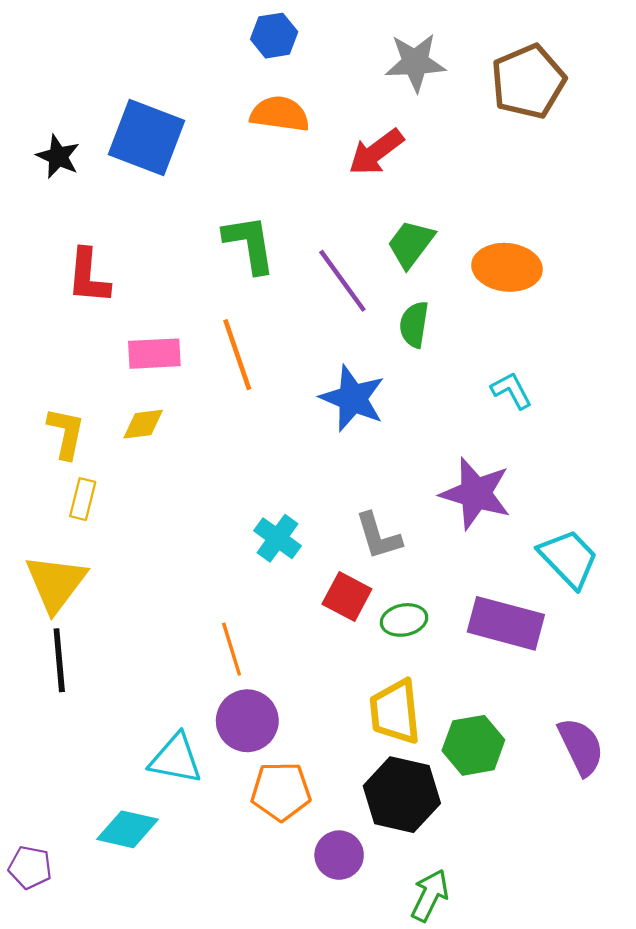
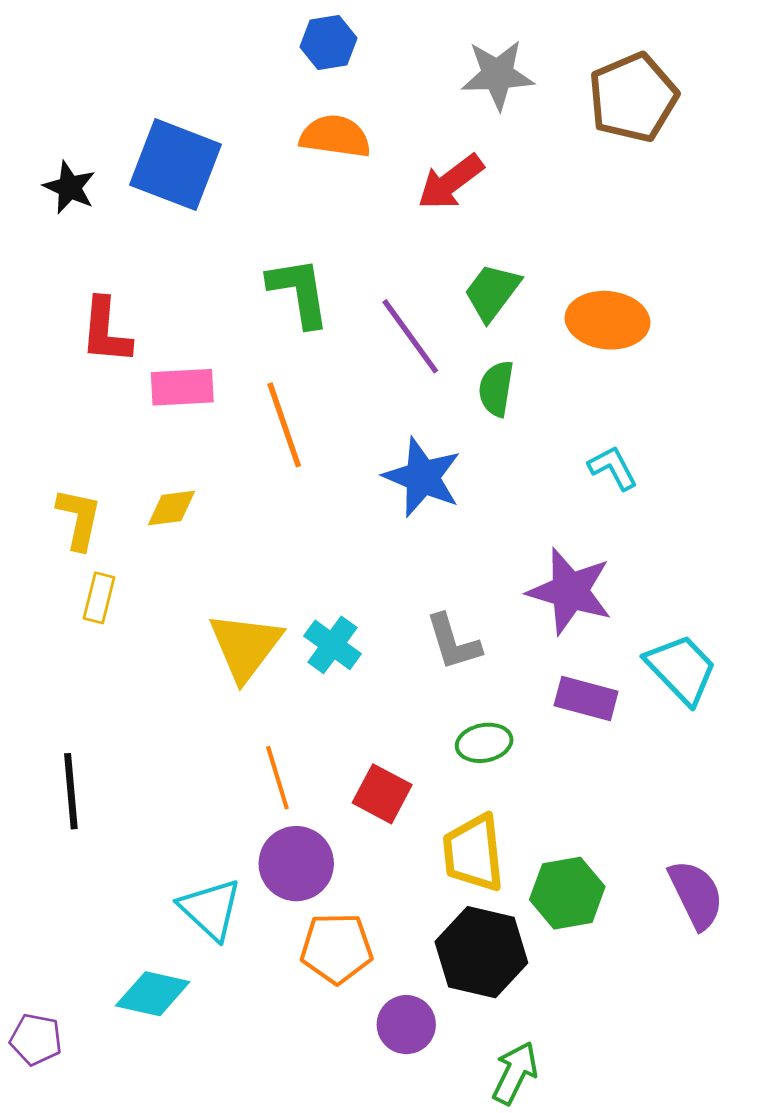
pink rectangle: (154, 354) -> (182, 387), moved
yellow triangle: (56, 583) -> (245, 646), moved
red square: (347, 596) -> (382, 794), moved
purple rectangle: (506, 623) -> (586, 699), moved, size x0.7
cyan triangle: (176, 759) -> (210, 909), turned 32

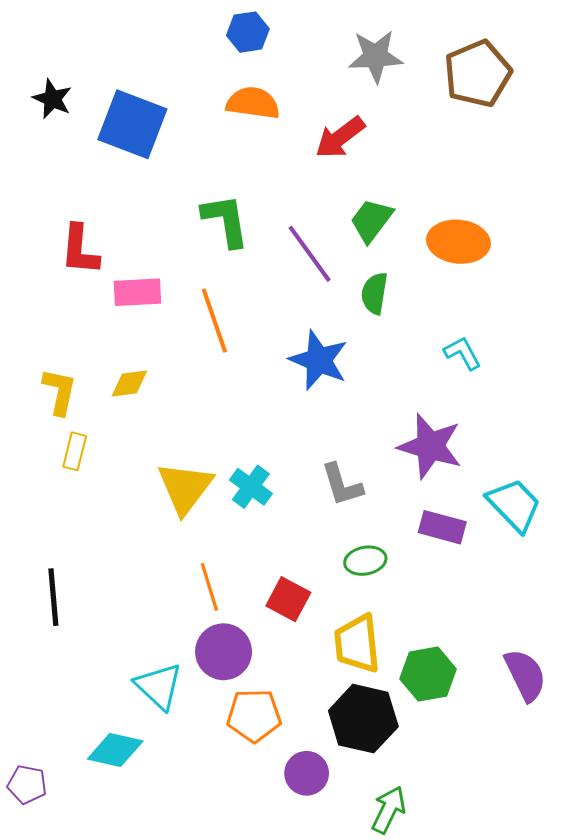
black star: (69, 187) -> (52, 99), moved

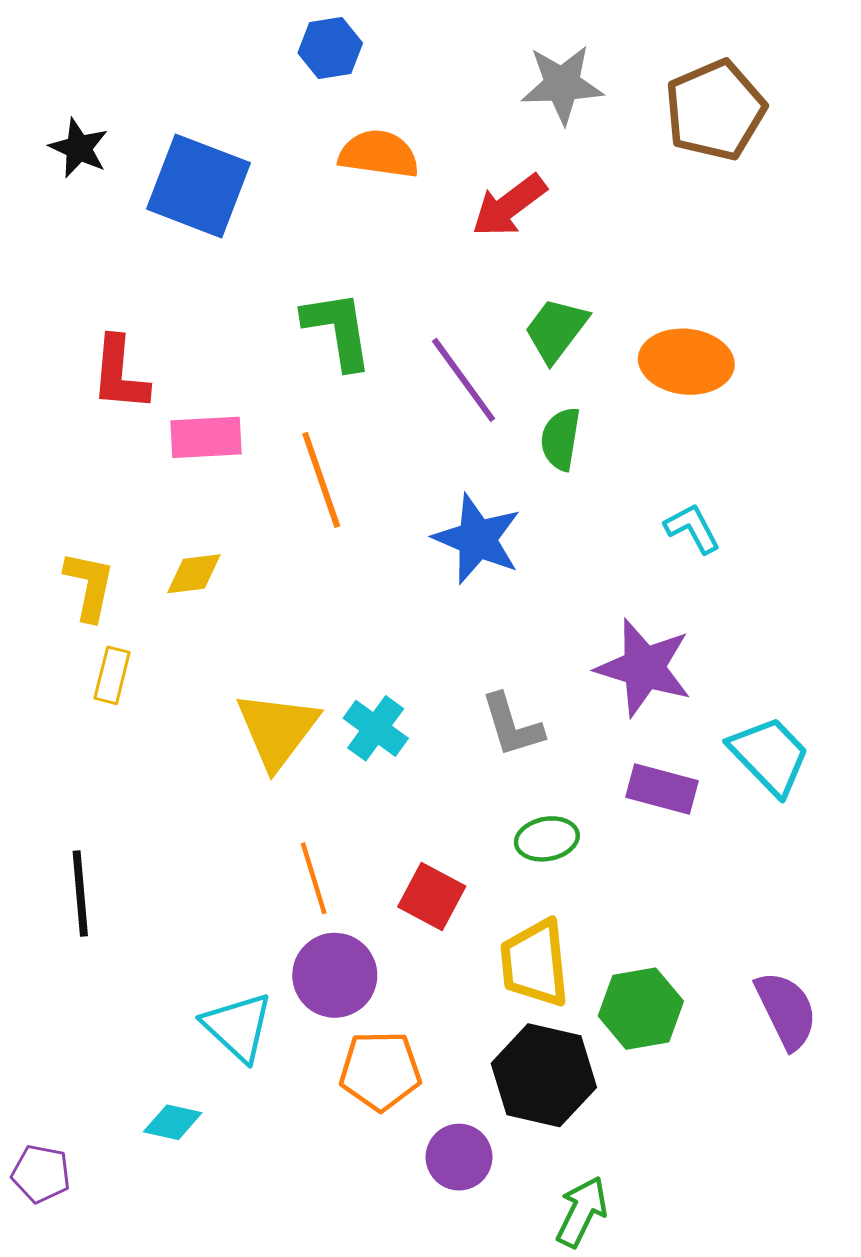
blue hexagon: (248, 32) -> (330, 48), moved
cyan diamond: (115, 750) -> (173, 1122), size x0.7

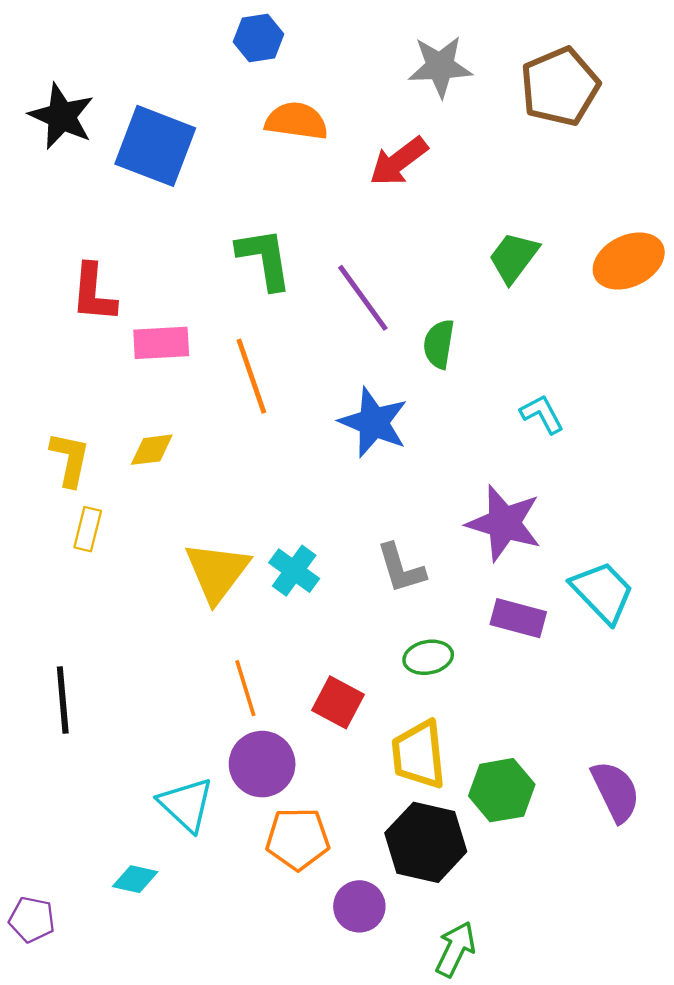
black star: (79, 148) -> (62, 116), size x1.4
green trapezoid: (556, 330) -> (514, 257), moved
orange ellipse: (686, 362) -> (629, 261), moved, turned -32

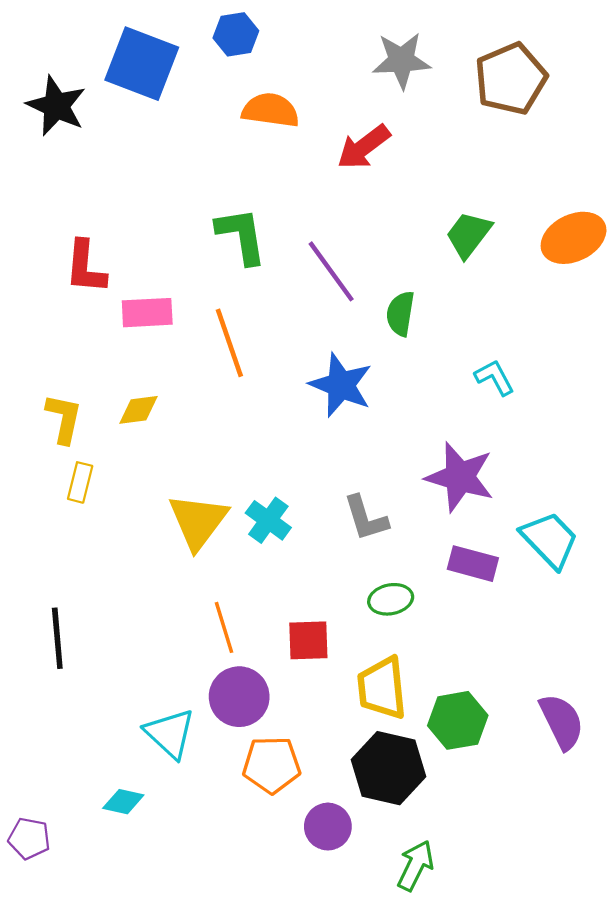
blue square: (155, 146) -> (142, 64), moved
red square: (338, 702) -> (308, 640), turned -30

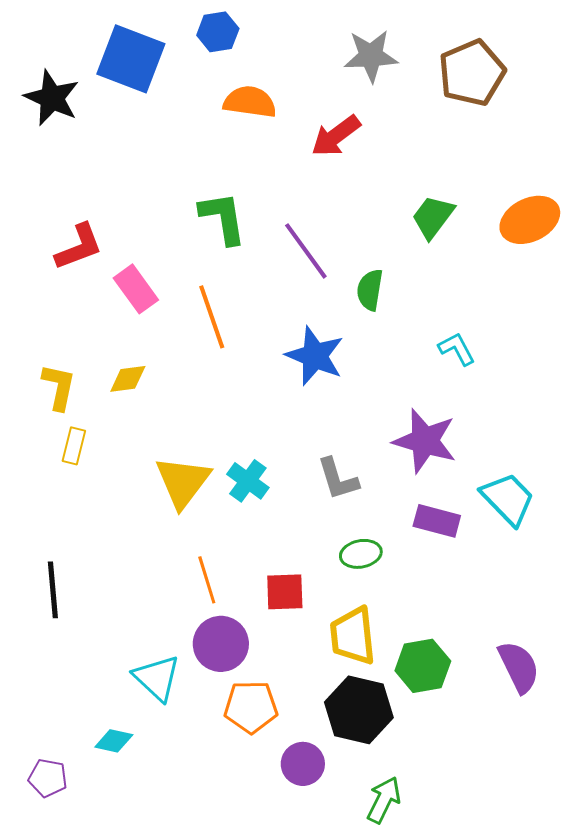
red L-shape: (85, 267) -> (79, 247), turned -116
pink rectangle: (147, 313) -> (136, 289), turned 57
purple pentagon: (29, 838) -> (48, 778), moved

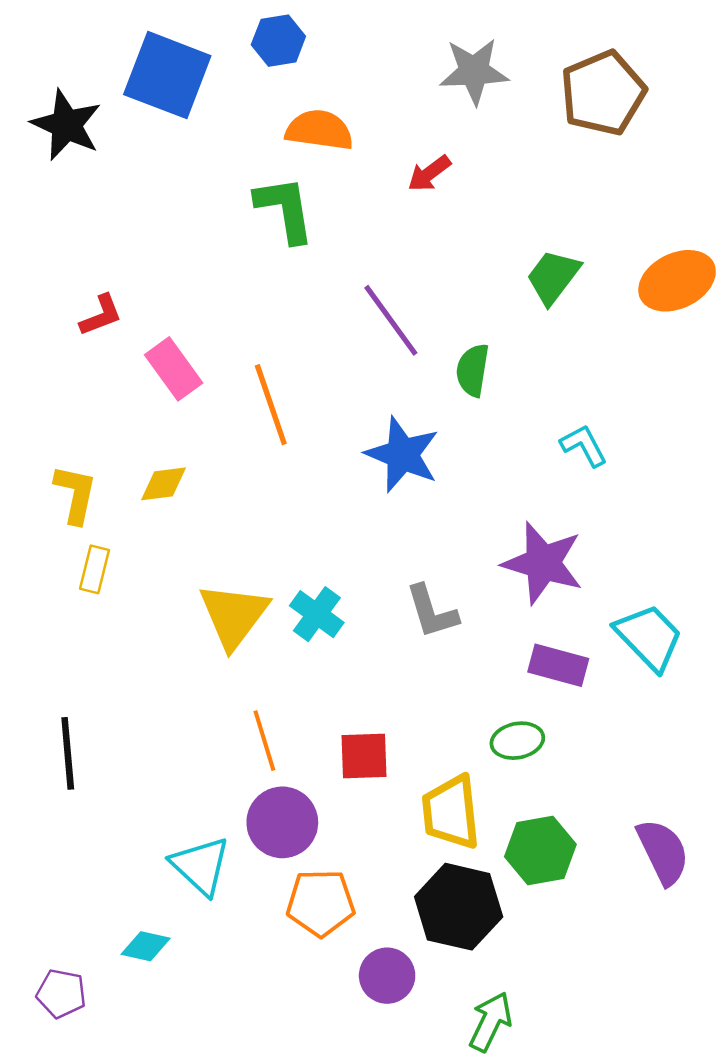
red arrow: (336, 136) -> (429, 173), size x0.7
green L-shape: (223, 218) -> (285, 209), moved
red L-shape: (79, 247) -> (101, 315), size x0.7
green ellipse: (361, 554) -> (517, 741), moved

